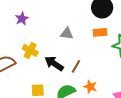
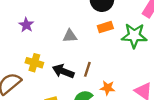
purple star: (22, 19) -> (26, 25), moved

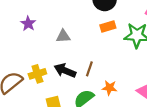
gray triangle: (70, 36) -> (63, 36), moved
yellow cross: (34, 63) -> (37, 74), moved, turned -35

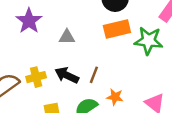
purple star: (28, 24) -> (29, 21), size x1.5
orange rectangle: (108, 26) -> (117, 29), size x1.5

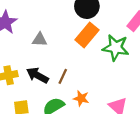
orange rectangle: (117, 29) -> (87, 35), turned -40

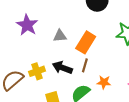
orange rectangle: (87, 35) -> (86, 42), moved

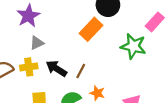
gray triangle: (60, 36) -> (37, 43), moved, turned -32
orange rectangle: (86, 42) -> (91, 29), moved

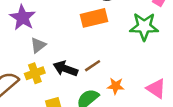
orange rectangle: (91, 29) -> (94, 18), turned 45
brown line: (81, 71) -> (93, 66), turned 40

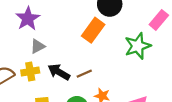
orange rectangle: (94, 18) -> (93, 30), turned -50
green star: (144, 26) -> (138, 46), turned -30

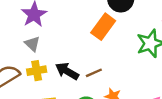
gray triangle: (38, 46) -> (32, 44), moved, turned -49

